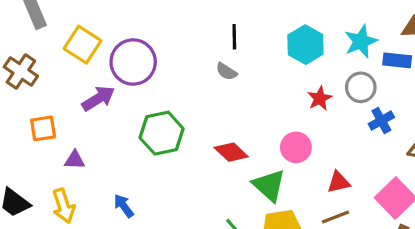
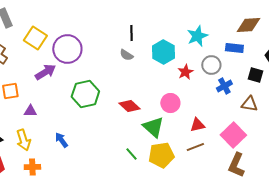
cyan star: (361, 41) -> (197, 36), moved
cyan hexagon: (305, 45) -> (163, 52), moved

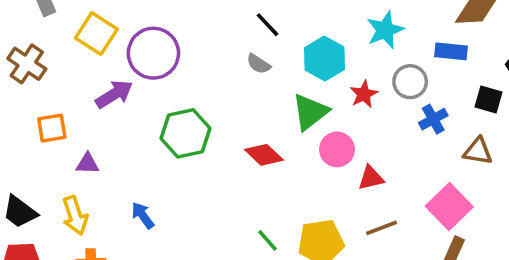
black line: (131, 33) -> (267, 25), turned -42
red triangle: (197, 125) -> (371, 178), moved
green triangle: (153, 127) -> (310, 112), moved, turned 40

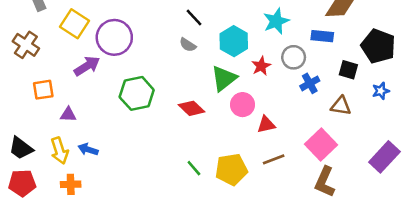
blue arrow: (143, 215) -> (88, 149), moved, turned -36

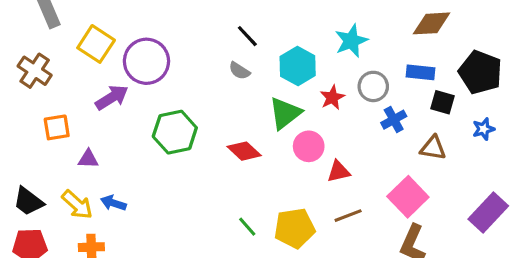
blue rectangle: (322, 36) -> (420, 72), moved
yellow arrow: (59, 151) -> (77, 205), turned -30

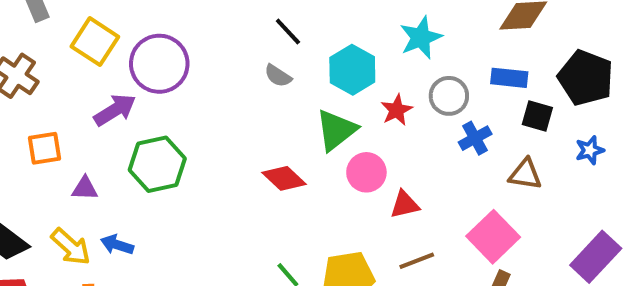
green hexagon: (175, 132) -> (157, 164), moved

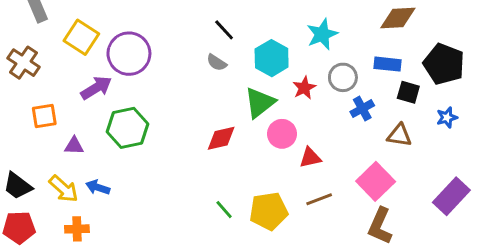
red diamond: (284, 178) -> (221, 138), turned -56

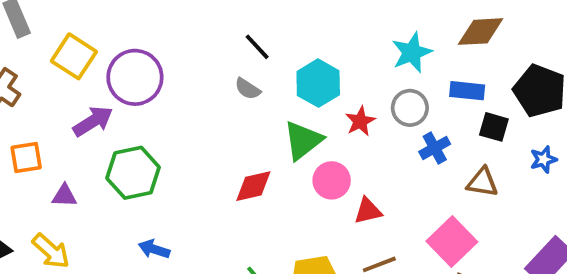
cyan star: (322, 34) -> (412, 53), moved
blue arrow: (98, 187) -> (154, 249), moved

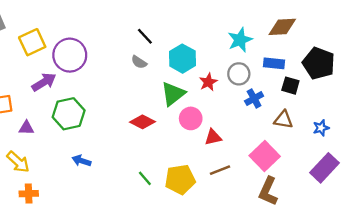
yellow square: (74, 56) -> (32, 42), turned 32
blue star: (543, 159) -> (321, 128), moved
red diamond: (253, 186) -> (143, 122), turned 40

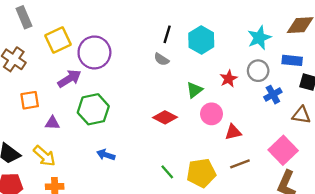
black line: (145, 36) -> (167, 34), turned 60
cyan hexagon: (182, 59) -> (201, 40), moved
green triangle: (173, 94) -> (194, 90), size x0.7

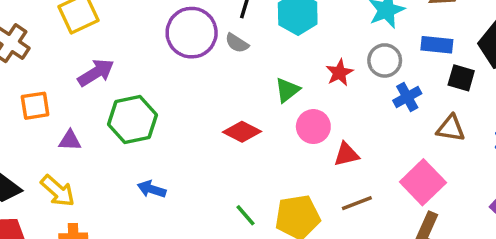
purple circle: (94, 52) -> (192, 33), moved

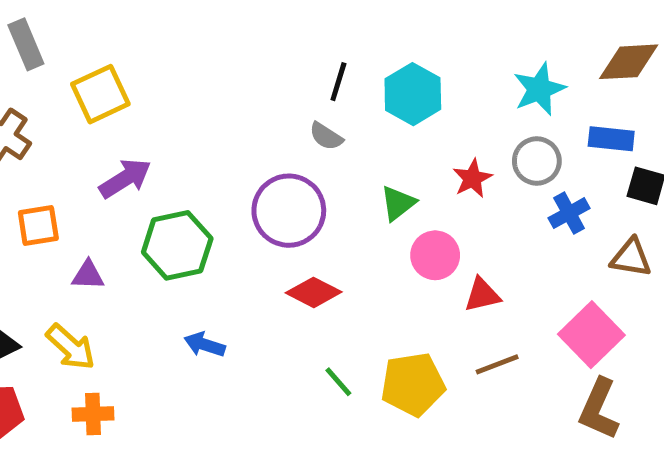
purple circle: (192, 33) -> (289, 211), moved
red diamond: (242, 132) -> (314, 292), moved

